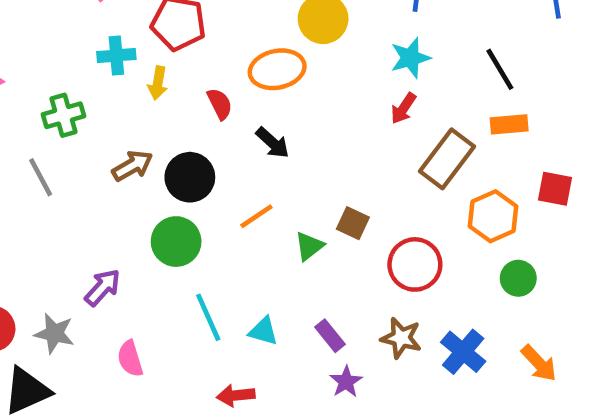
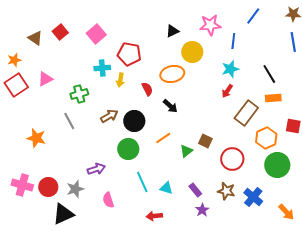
green circle: (518, 278) -> (277, 165), size x1.6
purple arrow: (103, 287) -> (96, 169), turned 30
gray star: (54, 333) -> (75, 189), turned -30
orange arrow: (539, 363) -> (286, 212), moved

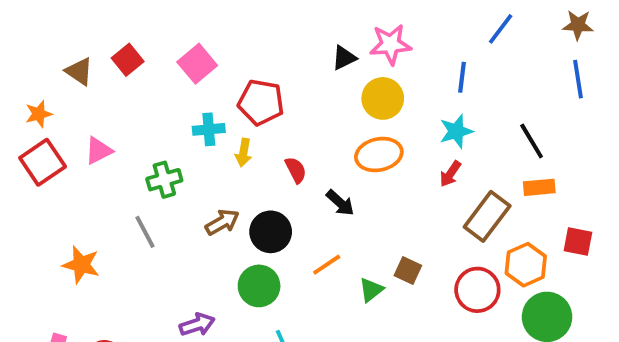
pink star: (210, 25) -> (390, 44), moved
orange ellipse: (172, 74) -> (379, 155), moved
red circle: (232, 159) -> (477, 290), moved

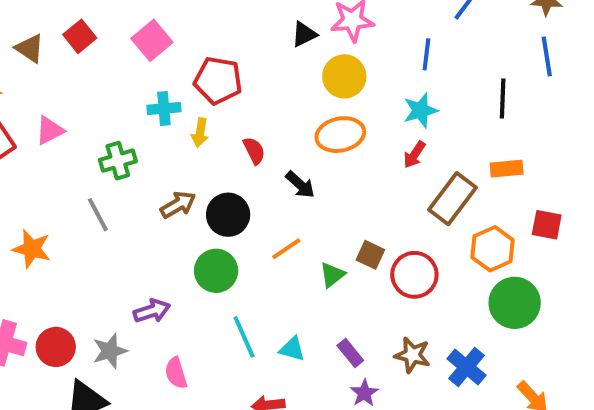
black line: (532, 141) -> (503, 98), moved, turned 33
red circle: (477, 290) -> (414, 275), moved

